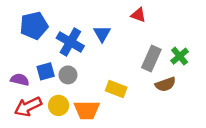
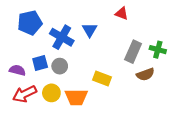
green cross: (180, 56) -> (158, 50), turned -35

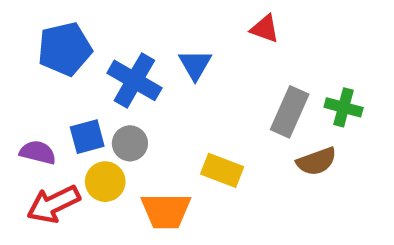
yellow circle: (51, 93) -> (105, 182), moved

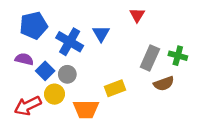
red triangle: (265, 29) -> (137, 15), turned 42
blue square: (87, 137) -> (45, 71), turned -30
purple semicircle: (38, 152) -> (24, 59), moved
yellow rectangle: (222, 170) -> (115, 88), turned -42

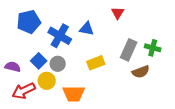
blue triangle: (101, 34) -> (87, 29), turned -49
purple semicircle: (24, 59) -> (13, 67), moved
yellow rectangle: (115, 88) -> (96, 63), moved

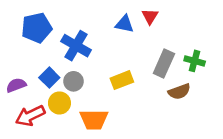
blue triangle: (87, 29) -> (124, 24), moved
purple semicircle: (13, 67) -> (16, 85), turned -35

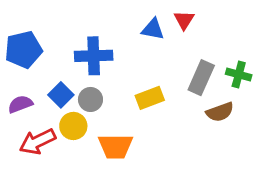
blue pentagon: (37, 28) -> (23, 50), moved
blue cross: (76, 46) -> (94, 56), turned -32

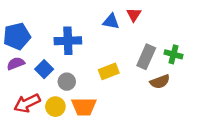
gray circle: (90, 99) -> (67, 82), moved
purple semicircle: (20, 104) -> (16, 63), moved
yellow circle: (73, 126) -> (55, 107), moved

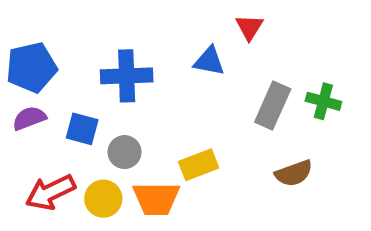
blue triangle: (111, 21) -> (209, 61), moved
blue square: (44, 69) -> (82, 129), turned -30
yellow rectangle: (109, 71) -> (199, 165), moved
brown semicircle: (160, 82) -> (294, 173), moved

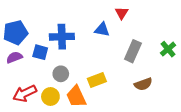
green cross: (323, 101) -> (168, 49), moved, turned 35
blue square: (82, 129) -> (40, 52), moved
orange trapezoid: (156, 199) -> (76, 97), turned 65

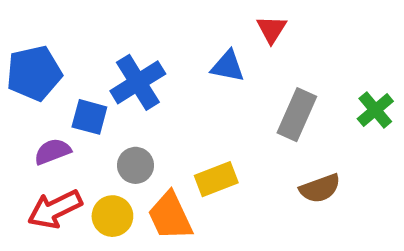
blue cross: (62, 37) -> (138, 82), turned -30
purple semicircle: (14, 57) -> (53, 152), moved

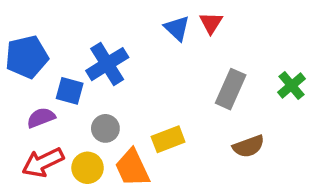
blue triangle: (228, 66) -> (177, 28), moved, turned 32

